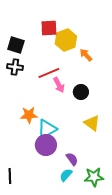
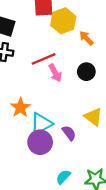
black circle: (81, 92) -> (86, 72), moved
orange star: (29, 115) -> (20, 108), turned -30
purple semicircle: (72, 159) -> (69, 133), moved

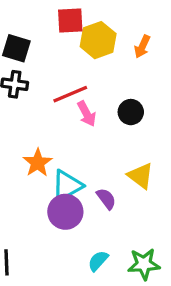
orange arrow: (86, 38) -> (142, 47), moved, turned -112

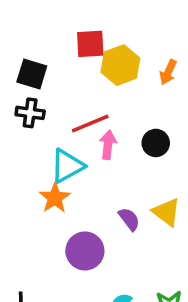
pink arrow: (87, 114) -> (108, 145), turned -145
cyan triangle: (67, 186) -> (67, 166), moved
purple semicircle: (106, 199) -> (129, 219), moved

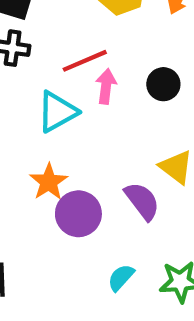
orange star: (55, 198) -> (49, 182), moved
purple semicircle: (129, 219) -> (142, 201), moved, size x1.4

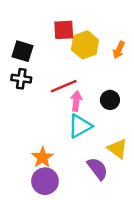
cyan triangle: (57, 112) -> (80, 126), moved
purple circle: (78, 214) -> (45, 181), moved

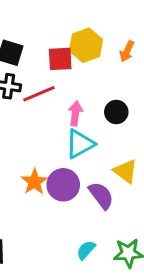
red square: (64, 30) -> (60, 59), moved
red line: (64, 86) -> (39, 94), moved
purple circle: (45, 181) -> (63, 185), moved

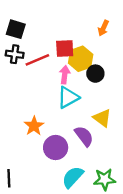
yellow hexagon: (86, 45) -> (81, 59), moved
red square: (60, 59) -> (65, 49), moved
purple circle: (63, 185) -> (56, 148), moved
cyan semicircle: (86, 250) -> (73, 177), size x1.5

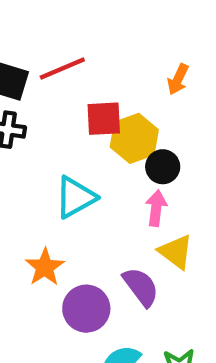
red line: (37, 60) -> (62, 69), moved
pink arrow: (65, 75) -> (156, 208), moved
cyan triangle: (68, 97) -> (75, 197), moved

